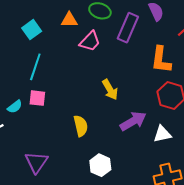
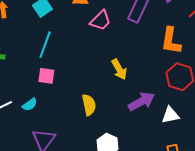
cyan semicircle: (15, 107) -> (30, 105), moved

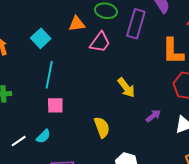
purple arrow: (141, 101) -> (153, 116), size x0.6

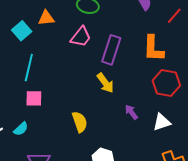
orange triangle: (77, 24) -> (46, 18), moved
purple rectangle: (136, 24) -> (111, 50), moved
purple arrow: (153, 116) -> (131, 112), turned -91

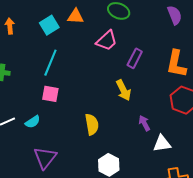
purple rectangle: (111, 50) -> (135, 58), size x0.7
white triangle: (162, 122) -> (162, 144), moved

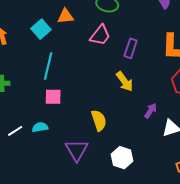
cyan semicircle: (33, 122) -> (40, 127), turned -147
purple arrow: (144, 123) -> (151, 111), turned 70
purple triangle: (45, 158) -> (77, 150), moved

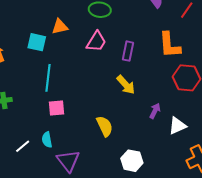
cyan square: (41, 29) -> (37, 42), turned -30
cyan semicircle: (40, 127) -> (47, 140), turned -84
purple triangle: (77, 150) -> (68, 161), moved

